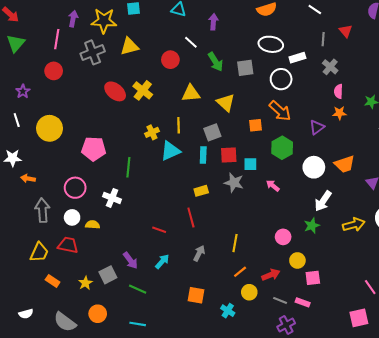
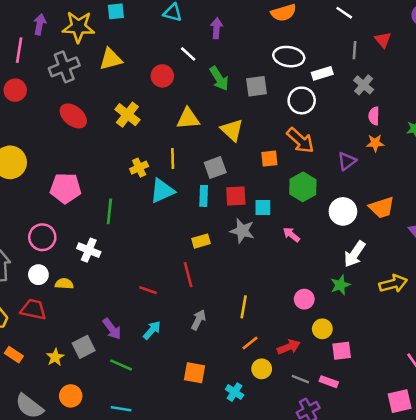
red ellipse: (115, 91) -> (73, 116), moved

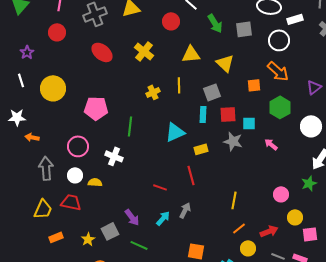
cyan triangle: (162, 191) -> (175, 132), moved
gray arrow: (198, 320) -> (185, 210), moved
orange rectangle: (14, 355) -> (56, 237), turned -56

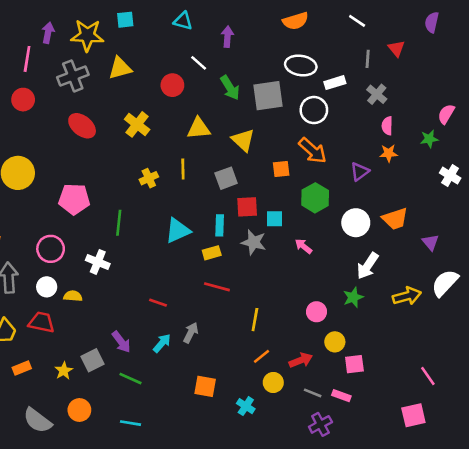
gray square: (244, 29) -> (268, 96), size x1.4
cyan rectangle: (203, 114) -> (220, 225), moved
red line: (191, 175) -> (217, 287), moved, turned -60

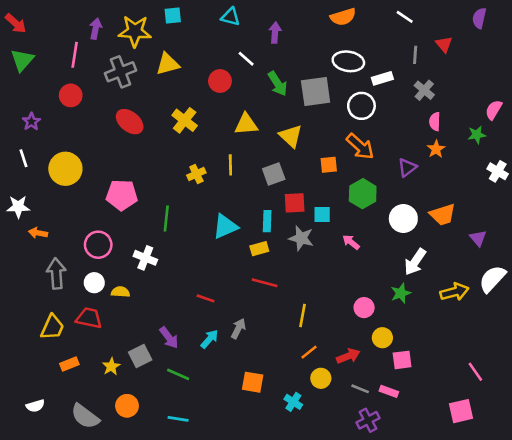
orange star: (389, 153) -> (436, 149), turned -30

